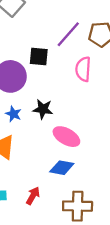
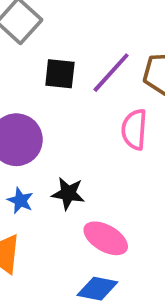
black square: (39, 56) -> (60, 74), moved

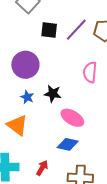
pink semicircle: (134, 129) -> (90, 72), moved

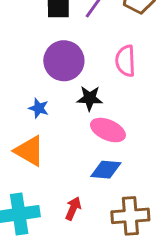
purple circle: (25, 65) -> (64, 61), moved
black star: (53, 94) -> (90, 98), moved

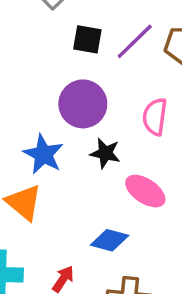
blue star: (39, 108) -> (43, 154), size x1.6
pink ellipse: (108, 130) -> (145, 191), moved

